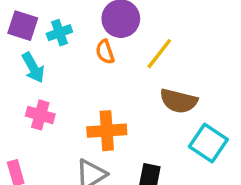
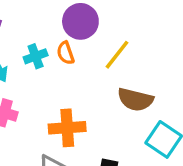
cyan cross: (59, 33) -> (36, 56), moved

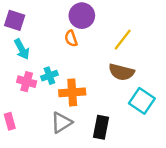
yellow line: (117, 55) -> (123, 40), moved
cyan cross: (36, 56) -> (49, 76), moved

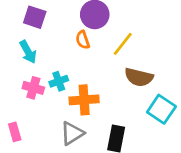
purple square: (15, 20) -> (35, 17), moved
yellow line: (123, 40) -> (123, 44), moved

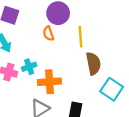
yellow line: (123, 44) -> (81, 37), turned -42
brown semicircle: (139, 77) -> (93, 63), turned -115

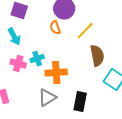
yellow line: (81, 37) -> (85, 31), turned 48

